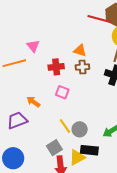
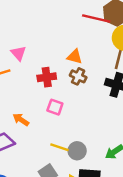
brown cross: (82, 67) -> (78, 76), turned 32
yellow line: (65, 126) -> (60, 147), turned -35

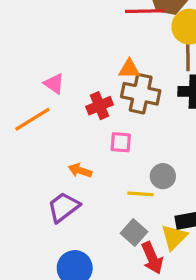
brown cross: (78, 76) -> (141, 94), size x1.6
gray circle: (77, 151) -> (163, 176), moved

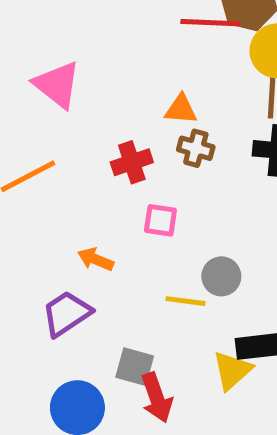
pink triangle: (54, 84) -> (57, 85), moved, size x1.5
brown cross: (141, 94) -> (196, 148), size x0.6
gray square: (134, 232) -> (135, 367), moved, turned -30
red arrow: (152, 258) -> (157, 398), moved

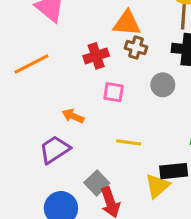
orange triangle: (181, 109) -> (127, 23), size x1.4
gray circle: (221, 276) -> (163, 85), moved
gray square: (135, 367) -> (97, 183), turned 30

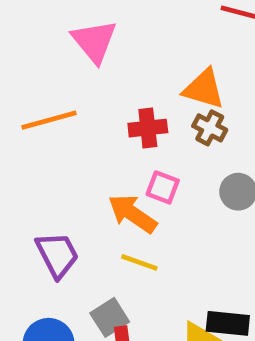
orange arrow: (73, 116) -> (132, 214), moved, size x1.5
yellow line: (129, 142) -> (139, 262), moved
purple trapezoid: (55, 150) -> (57, 255), turned 84

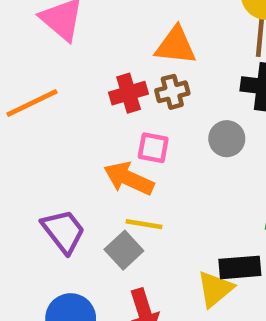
brown cross: (210, 128) -> (172, 92), moved, turned -32
gray square: (110, 317) -> (124, 250), moved

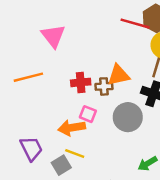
orange triangle: (176, 46) -> (119, 75), moved, turned -30
gray circle: (227, 139) -> (128, 117), size x1.5
orange arrow: (129, 178) -> (72, 128), turned -45

